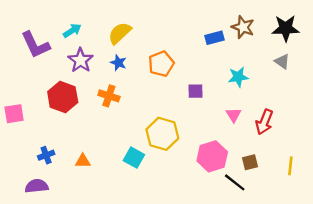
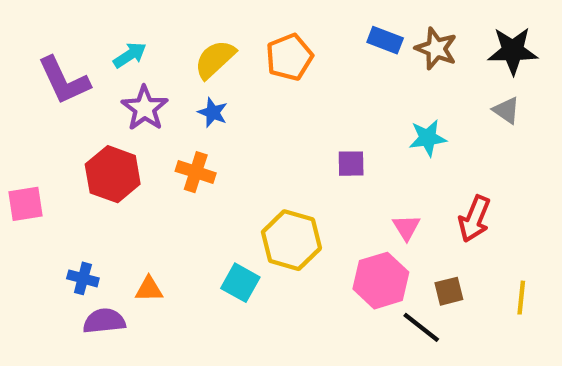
blue rectangle: (215, 38) -> (385, 40), moved, turned 36
orange pentagon: (161, 64) -> (289, 57), moved
pink triangle: (233, 115) -> (406, 227), moved
blue cross: (46, 155) -> (83, 278), turned 35
purple semicircle: (37, 186) -> (104, 321), moved

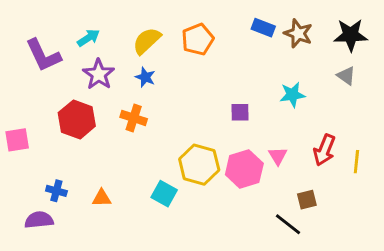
pink hexagon: (381, 281) -> (244, 169), moved
yellow line: (521, 298) -> (356, 162), moved
purple semicircle: (104, 321) -> (39, 220), moved

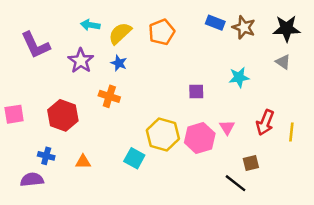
cyan arrow: (88, 38) -> (90, 25), moved, turned -138
red hexagon: (77, 119) -> (63, 115), moved

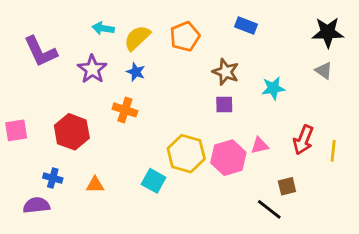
brown star: (244, 27) -> (226, 72), moved
pink triangle: (227, 127) -> (260, 145), turned 49

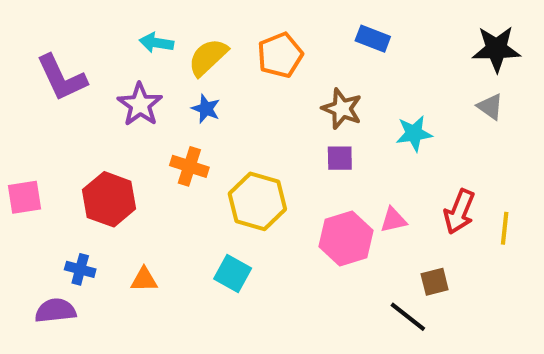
yellow hexagon: (186, 154) -> (257, 201), moved

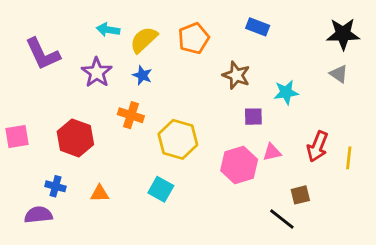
purple square: (340, 158) -> (253, 117), moved

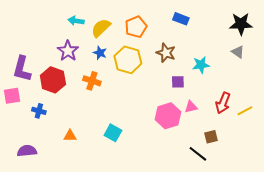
purple L-shape: (43, 54) -> (22, 69), moved, turned 40
red hexagon: (75, 138) -> (53, 80), moved
yellow hexagon: (178, 139) -> (128, 60), moved
yellow line: (349, 158) -> (245, 111), turned 56
blue cross: (55, 186) -> (39, 111), moved

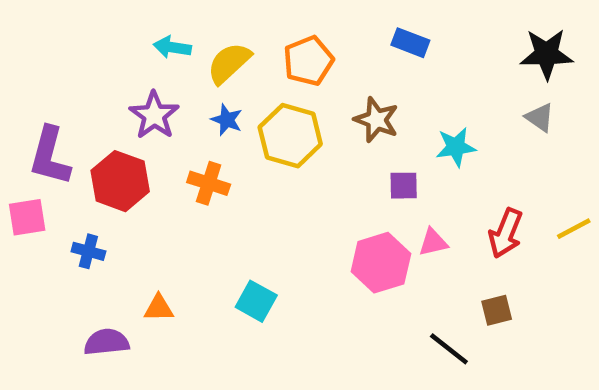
yellow line: (245, 111) -> (574, 229), moved
brown square: (211, 137) -> (497, 310), moved
purple semicircle: (27, 151) -> (107, 342), moved

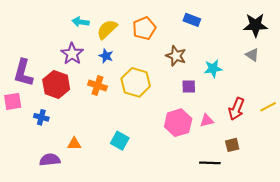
yellow hexagon: (290, 136) -> (136, 82), moved
pink triangle: (433, 242) -> (207, 121), moved
black line: (449, 349) -> (210, 163), turned -36

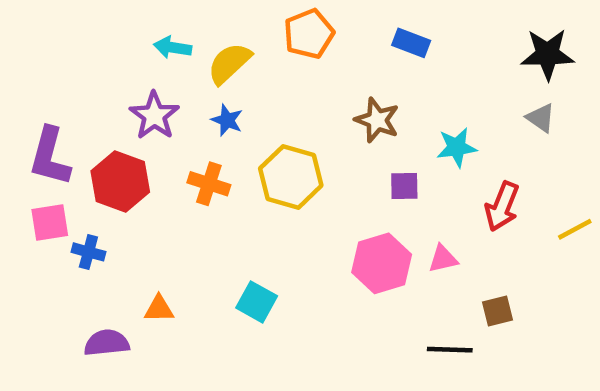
orange pentagon: (144, 28) -> (309, 34), moved
pink square: (13, 101) -> (50, 222), moved
red arrow: (236, 109) -> (502, 206), moved

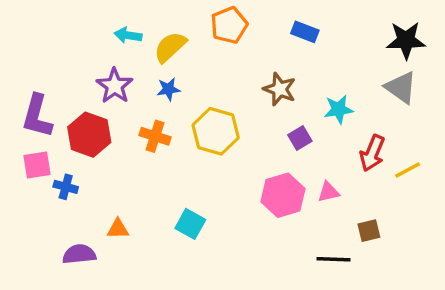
gray triangle: (541, 118) -> (401, 87), size x1.5
blue star: (227, 120) -> (168, 89), turned -30
purple square: (404, 186) -> (300, 138), turned -30
yellow line: (575, 229) -> (408, 170), moved

